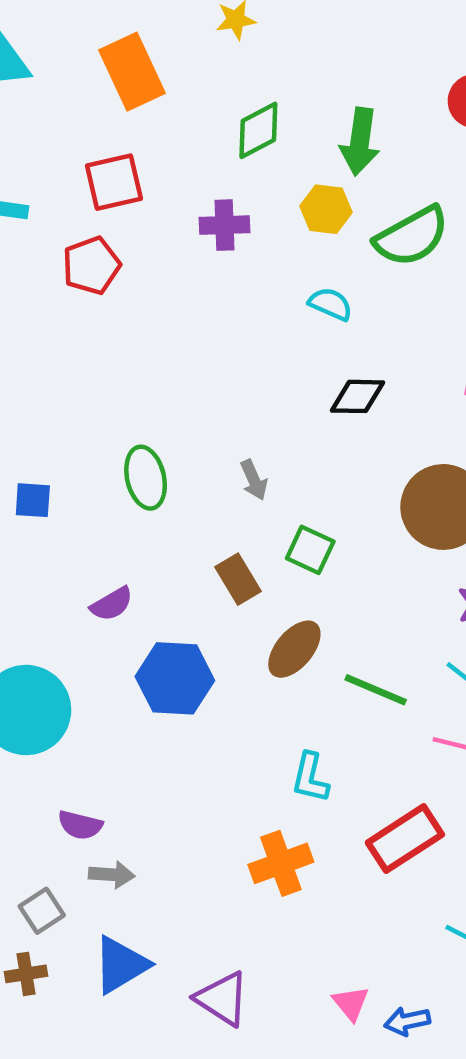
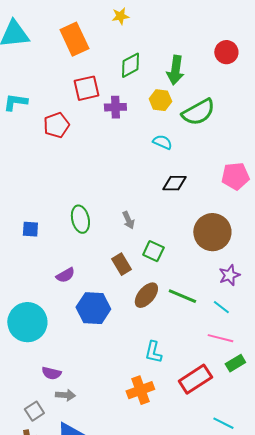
red square: (114, 182) -> (86, 88), moved
green line: (376, 690) -> (182, 296), moved

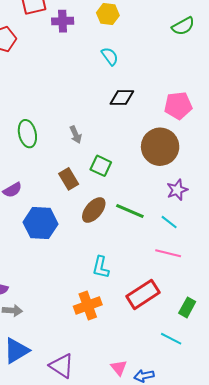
green semicircle: (198, 112) -> (183, 26), moved, size x0.7
cyan semicircle: (162, 142) -> (110, 56), turned 30
pink pentagon: (235, 176) -> (178, 106), moved
green rectangle: (235, 363) -> (187, 307), moved, turned -30

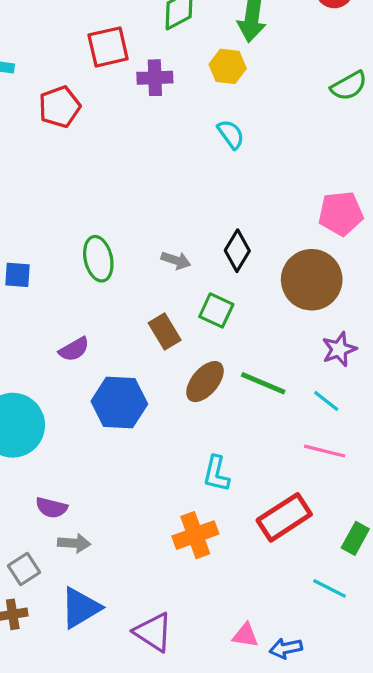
black diamond: (122, 97) -> (237, 251), moved, turned -60
gray arrow: (76, 135) -> (176, 260), turned -48
pink triangle: (119, 368) -> (245, 635), turned -42

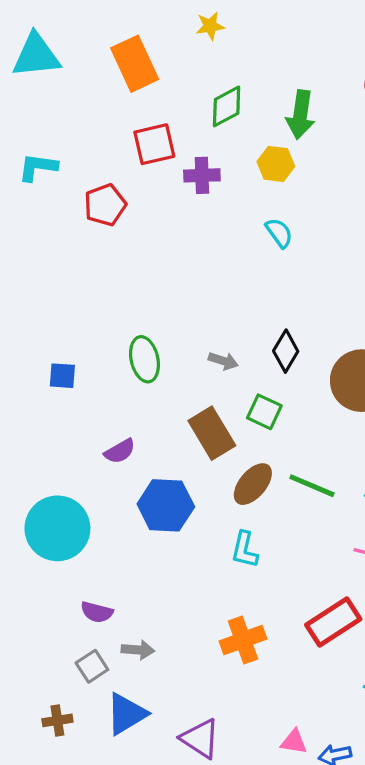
brown rectangle: (165, 331) -> (212, 433), size x1.4
cyan L-shape: (216, 474) -> (245, 550), moved
gray arrow: (74, 543) -> (138, 650), moved
gray square: (24, 569) -> (92, 666), moved

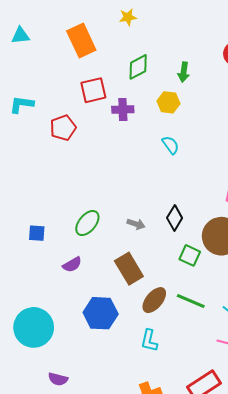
cyan triangle: (36, 56) -> (20, 35), size x0.6
green arrow: (300, 115) -> (184, 72), size x0.7
green ellipse: (144, 359) -> (87, 223), turned 52
green square: (264, 412) -> (190, 255), moved
purple semicircle: (120, 451) -> (72, 265), moved

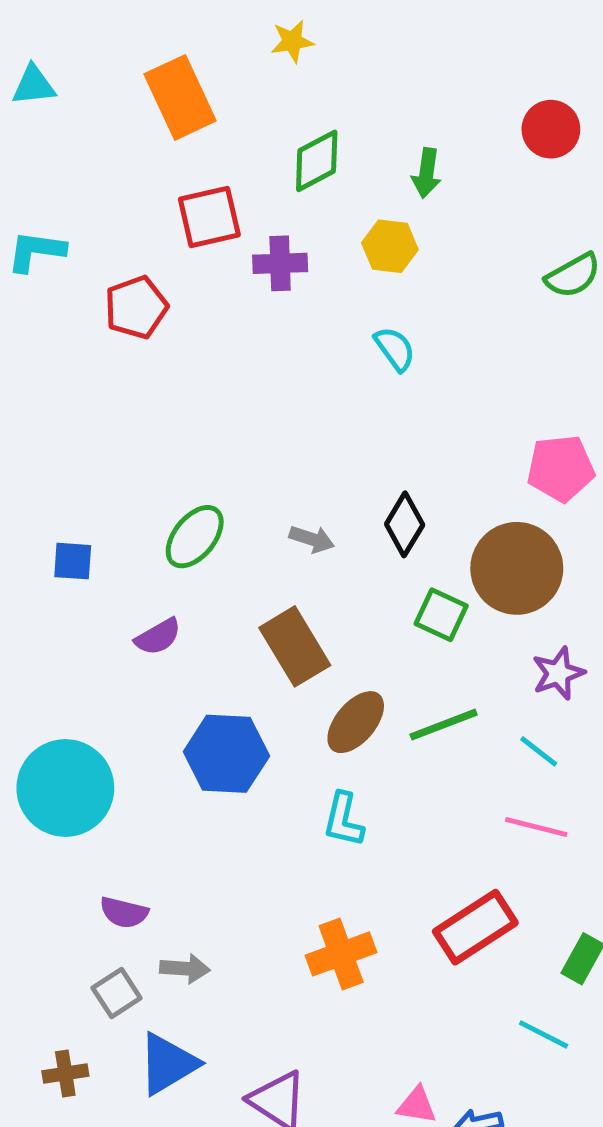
green line: (191, 301) -> (444, 725), turned -44

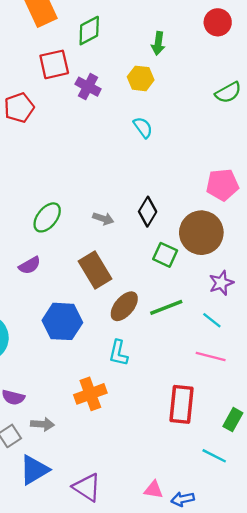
green diamond: (317, 161) -> (89, 31), moved
purple cross: (280, 263) -> (88, 87), turned 30
red rectangle: (475, 927) -> (181, 404), turned -51
orange cross: (341, 954) -> (90, 394), moved

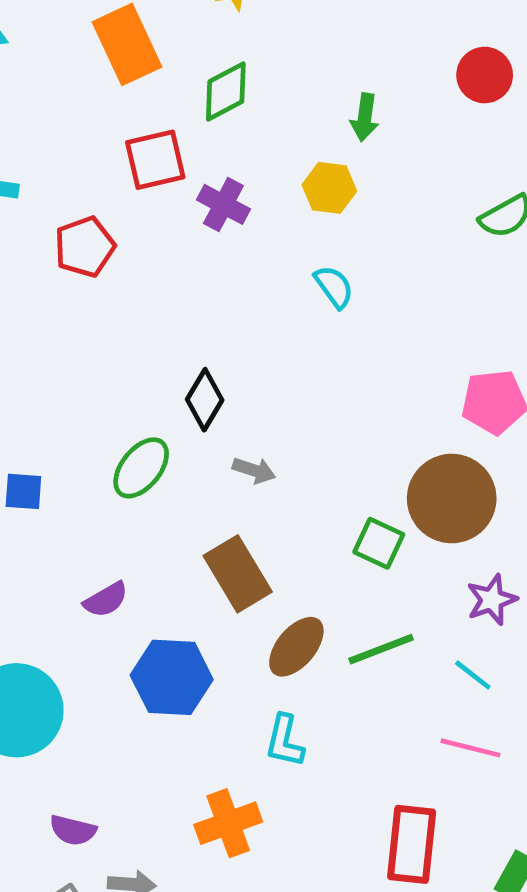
black diamond: (148, 212) -> (205, 400), moved
purple semicircle: (30, 265) -> (106, 600), moved

